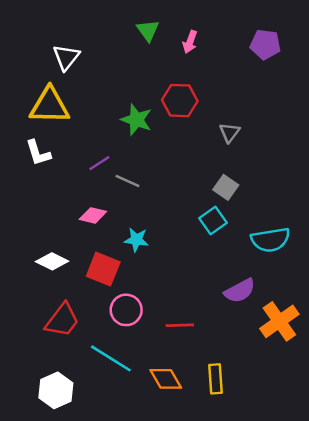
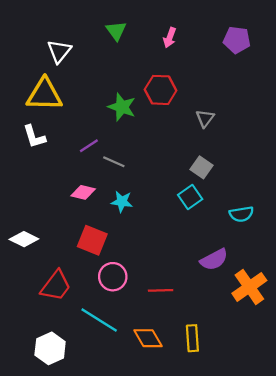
green triangle: (148, 30) -> (116, 31), moved
cyan star: (136, 240) -> (122, 202), moved
cyan semicircle: (270, 240) -> (241, 214), size x0.7
white diamond: (52, 261) -> (24, 239), moved

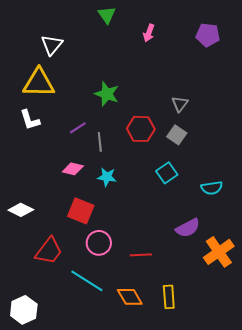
green triangle: (116, 31) -> (107, 15), moved
red hexagon: (161, 90) -> (141, 129), moved
gray line: (114, 162) -> (100, 142), turned 60
gray square: (202, 167) -> (177, 135), moved
white hexagon: (50, 348) -> (24, 310), moved

